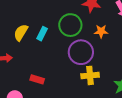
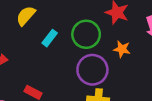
yellow semicircle: (21, 33) -> (26, 16), moved

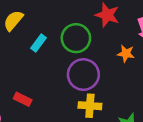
orange star: (122, 49) -> (126, 53), moved

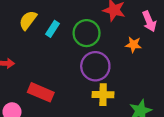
cyan rectangle: (38, 43) -> (52, 29), moved
red rectangle: (23, 99) -> (41, 92), size x1.5

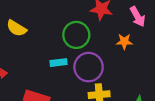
yellow semicircle: (28, 20) -> (16, 28), turned -90
cyan rectangle: (52, 29) -> (59, 63), moved, turned 56

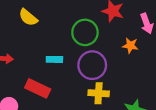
cyan rectangle: (59, 63) -> (54, 59), moved

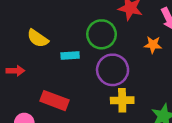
yellow semicircle: (28, 17) -> (38, 38), moved
cyan rectangle: (54, 59) -> (70, 55), moved

